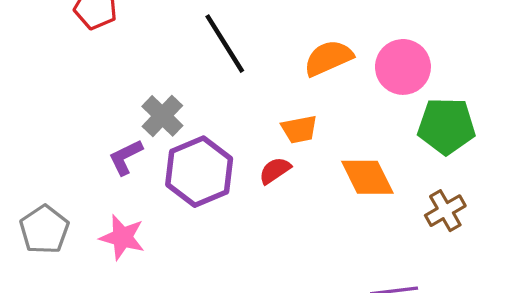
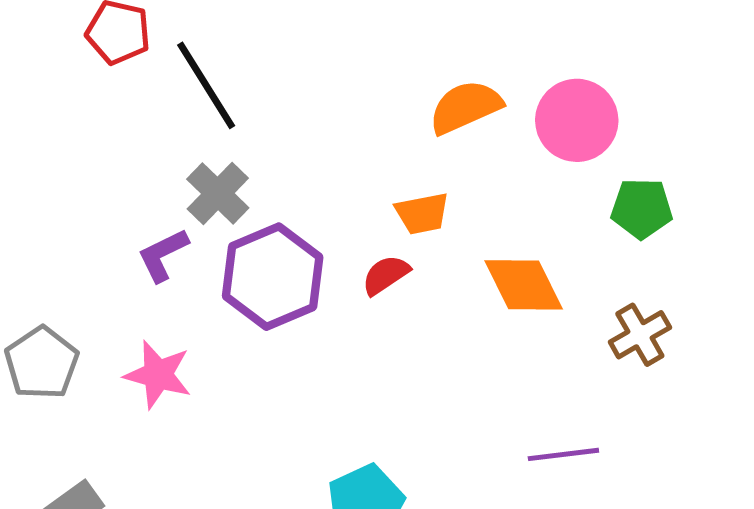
black line: (225, 44) -> (206, 85), moved
green pentagon: (446, 126) -> (642, 208), size x0.7

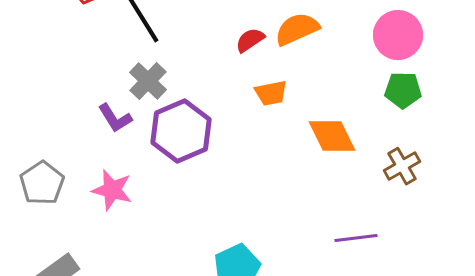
pink circle: (577, 120) -> (398, 35), moved
purple L-shape: (163, 255) -> (115, 118), turned -96
red semicircle: (386, 275) -> (250, 40), moved

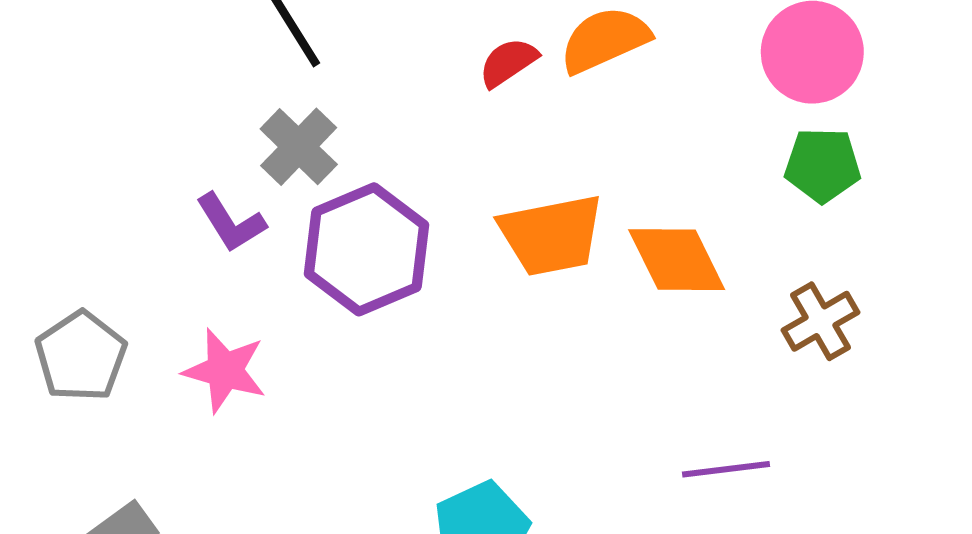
orange trapezoid: (271, 93) -> (551, 235), moved, size x1.6

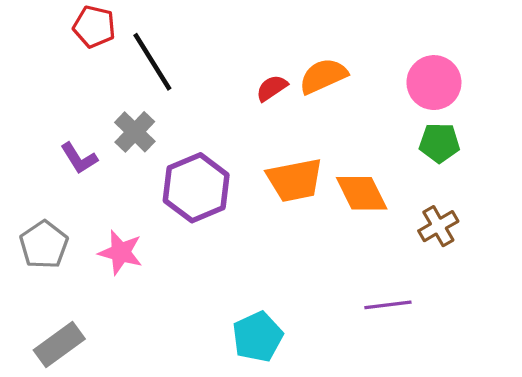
gray cross: (299, 147) -> (135, 132), moved
purple L-shape: (231, 223) -> (79, 158), moved

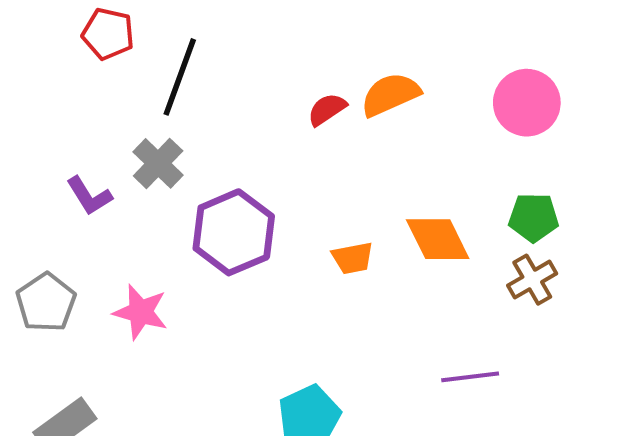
black line: (152, 62) -> (180, 77), turned 52
green pentagon: (439, 143) -> (534, 217), moved
orange trapezoid: (295, 180) -> (353, 258), moved, size x0.6

